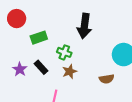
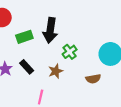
black arrow: (84, 26) -> (50, 30), moved
green cross: (64, 52) -> (70, 52), moved, turned 32

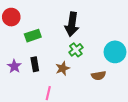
black arrow: (50, 30) -> (72, 24), moved
black rectangle: (27, 67) -> (35, 64), turned 32

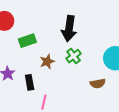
black rectangle: (35, 64) -> (30, 82), moved
brown star: (63, 68) -> (47, 62), moved

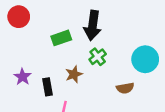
green rectangle: (27, 41) -> (61, 38), moved
brown star: (47, 62) -> (74, 74), moved

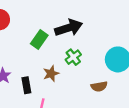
black arrow: (93, 25) -> (69, 28), turned -116
green rectangle: (61, 38) -> (39, 40), turned -36

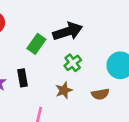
brown star: (51, 74) -> (64, 90), moved
black rectangle: (26, 85) -> (23, 78), moved

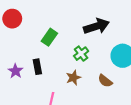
black arrow: (68, 31) -> (96, 26), moved
brown semicircle: (100, 94) -> (105, 81), turned 48

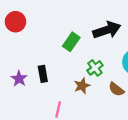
green rectangle: (49, 37) -> (71, 42), moved
green cross: (81, 54) -> (95, 68), moved

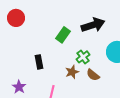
purple star: (19, 79) -> (19, 87), moved
brown semicircle: (116, 89) -> (93, 75), moved

